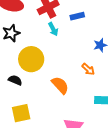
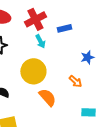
yellow circle: (31, 59) -> (33, 71), moved

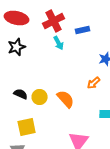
yellow circle: (33, 71) -> (40, 97), moved, size x0.6
orange arrow: (75, 81) -> (94, 83), turned 96

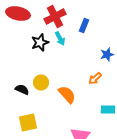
blue rectangle: (83, 30) -> (84, 26), turned -56
black star: (17, 47) -> (40, 42), moved
yellow circle: (40, 97) -> (41, 82), moved

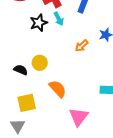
orange arrow: (95, 78) -> (82, 46), moved
orange semicircle: (67, 94) -> (58, 89), moved

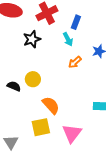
cyan arrow: (59, 19) -> (68, 39), moved
yellow square: (27, 103) -> (41, 127), moved

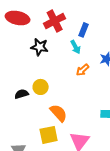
black star: (32, 39) -> (40, 47), turned 30
black semicircle: (14, 86) -> (22, 94), turned -40

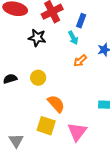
black semicircle: (22, 94) -> (10, 79), moved
yellow square: (49, 135) -> (46, 126), turned 30

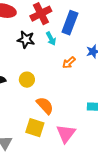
blue rectangle: (81, 21) -> (70, 23), size x1.6
cyan arrow: (73, 38) -> (51, 39), moved

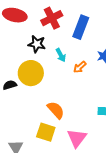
cyan arrow: (51, 39) -> (61, 55), moved
yellow circle: (27, 80) -> (31, 73), moved, size x1.6

